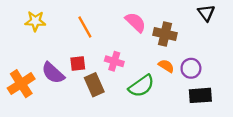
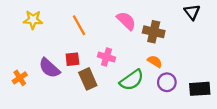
purple circle: (191, 68) -> (167, 82), moved
orange cross: (21, 84) -> (20, 78), size x0.6
black rectangle: (200, 95) -> (200, 89), moved

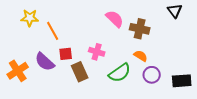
orange line: (79, 25) -> (53, 31), moved
orange cross: (20, 78) -> (18, 71), size x1.5

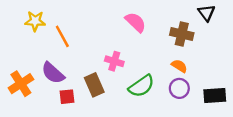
brown cross: (140, 29) -> (182, 34), moved
red square: (66, 54) -> (67, 97), moved
orange semicircle: (141, 56) -> (179, 66), moved

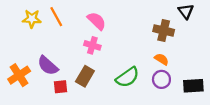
pink semicircle: (136, 22) -> (97, 21), moved
orange line: (62, 36) -> (56, 17), moved
pink cross: (114, 61) -> (92, 45), moved
brown rectangle: (94, 85) -> (85, 76), turned 54

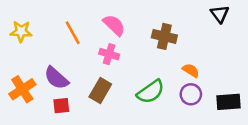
orange line: (56, 17) -> (73, 33), moved
yellow star: (32, 19) -> (21, 31), moved
brown cross: (164, 30) -> (164, 36), moved
red square: (60, 87) -> (61, 106), moved

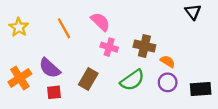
yellow star: (21, 31) -> (19, 27), turned 30
brown cross: (164, 36) -> (144, 46), moved
pink cross: (109, 54) -> (109, 47), moved

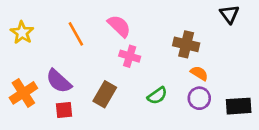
brown cross: (144, 46) -> (186, 44), moved
green semicircle: (132, 80) -> (157, 96), size x0.7

